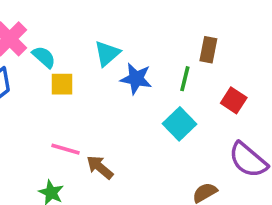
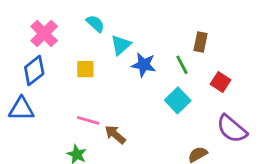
cyan semicircle: (44, 57) -> (95, 24), moved
green line: (185, 79) -> (182, 65), turned -42

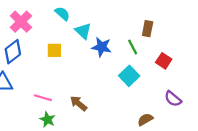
cyan triangle: (121, 45) -> (83, 31), turned -36
pink line: (88, 120) -> (43, 98), moved
purple semicircle: (232, 129) -> (173, 99), size x0.7

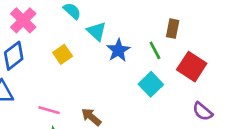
blue star: (102, 47) -> (118, 50), turned 30
yellow square: (54, 50) -> (63, 54), turned -35
red square: (164, 61) -> (192, 67), size x1.5

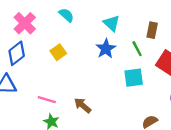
cyan triangle: (97, 31) -> (112, 23), moved
cyan square: (151, 84) -> (134, 78), turned 36

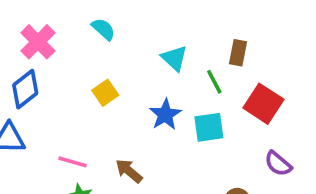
cyan triangle: (112, 23) -> (174, 58), moved
blue star: (106, 49) -> (165, 115), moved
yellow square: (58, 52) -> (105, 93), moved

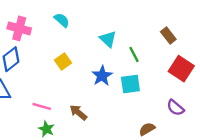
pink cross: (38, 42) -> (19, 28), turned -30
brown rectangle: (238, 53) -> (168, 35), moved, turned -49
red square: (263, 104) -> (181, 69), moved

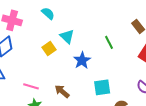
cyan triangle: (108, 39) -> (67, 36), moved
cyan square: (130, 84) -> (102, 87), moved

